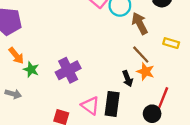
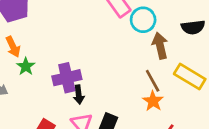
yellow rectangle: (171, 43) -> (190, 76), size x1.6
black arrow: (128, 79) -> (79, 95), moved

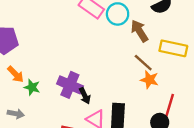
purple cross: (67, 78) -> (70, 85), turned -35

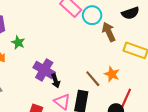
brown line: (143, 63) -> (93, 79), moved
green star: (32, 87) -> (18, 42), moved

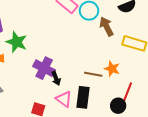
green star: (18, 42) -> (17, 42), size x1.5
brown line: (93, 79) -> (93, 74), turned -36

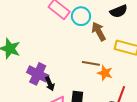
brown line: (93, 74) -> (91, 63), moved

